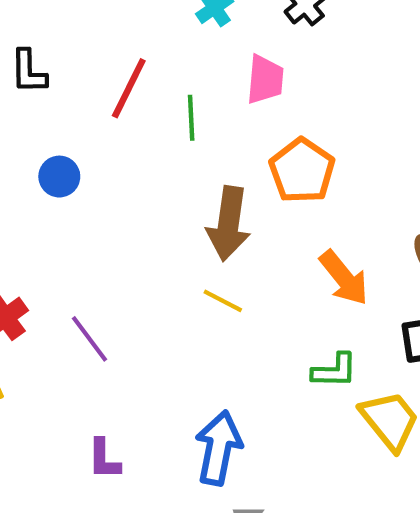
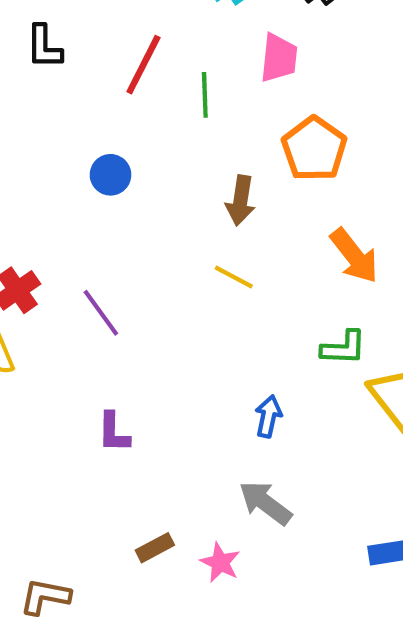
blue circle: (59, 177) -> (110, 175), moved
brown arrow: (229, 224) -> (240, 200), size x0.7
blue arrow: (219, 448) -> (268, 416), moved, size x0.6

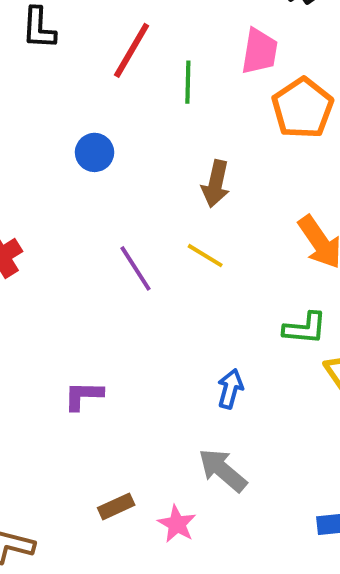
orange pentagon: (314, 149) -> (303, 108), moved
purple line: (101, 313) -> (136, 268), moved
purple L-shape: (114, 433) -> (83, 396), turned 87

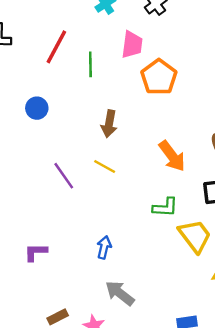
blue arrow: (230, 389) -> (104, 247), moved

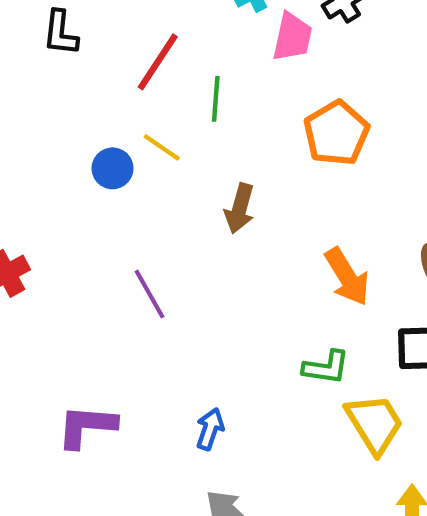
pink trapezoid: (132, 45) -> (292, 37), moved
yellow line: (105, 167) -> (162, 147), moved
purple L-shape: (36, 252) -> (87, 426), size x1.4

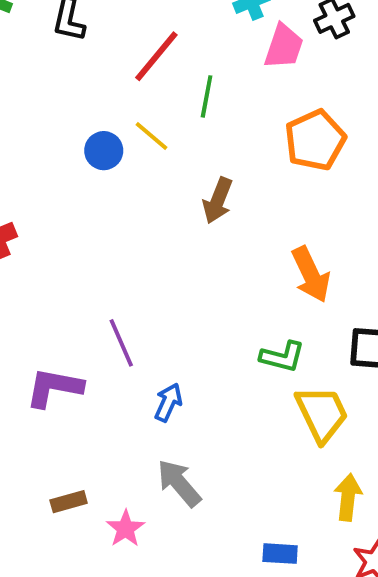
purple line: (150, 294) -> (121, 343), moved

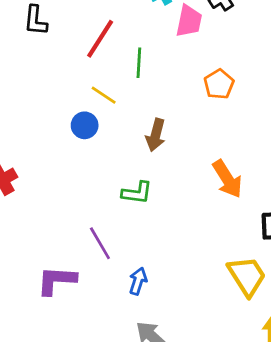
orange pentagon: (315, 140) -> (219, 84), size x0.7
blue circle: (104, 151) -> (85, 125), moved
green L-shape: (282, 357) -> (137, 193), moved

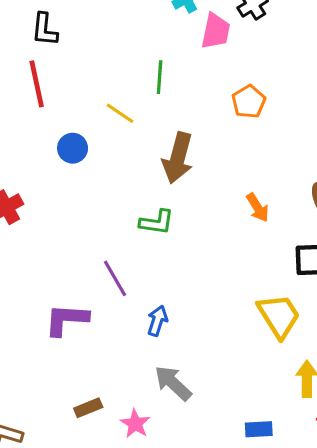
red line: (100, 39) -> (37, 84), moved, turned -45
blue circle: (85, 125) -> (73, 148), moved
brown arrow: (156, 135) -> (178, 158), size x1.4
orange arrow: (227, 179) -> (258, 207), size x0.7

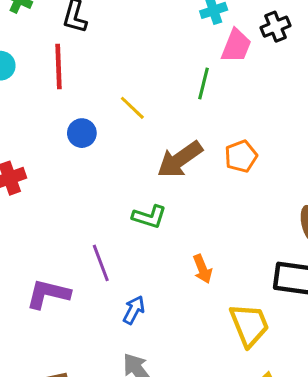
green line: (160, 77) -> (203, 84), moved
orange pentagon: (249, 102) -> (241, 156), moved
brown arrow: (178, 158) -> (180, 159), turned 30
orange arrow: (258, 207) -> (202, 269), moved

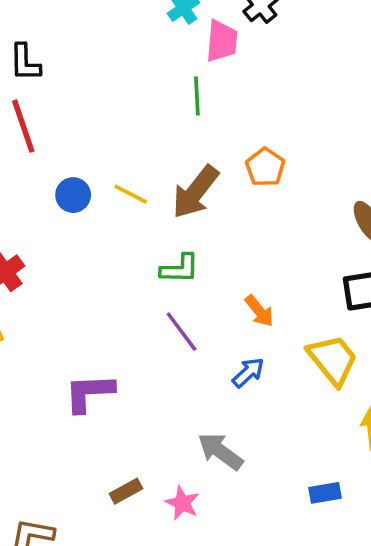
yellow line: (132, 108) -> (131, 194), moved
purple line: (101, 263) -> (182, 332), moved
blue arrow: (134, 310) -> (248, 372), moved, turned 36

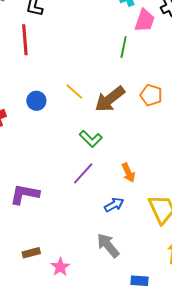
orange pentagon: (265, 167) -> (151, 95), turned -30
blue circle: (73, 195) -> (36, 101), moved
green L-shape: (180, 269) -> (91, 139), turned 30
purple line: (182, 332) -> (83, 173), turned 65
gray arrow: (220, 451) -> (108, 245), moved

